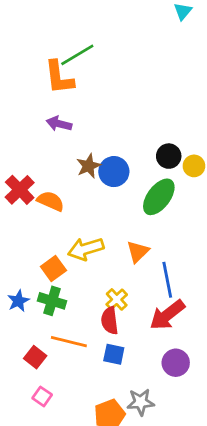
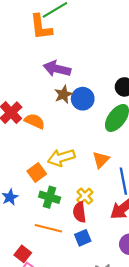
purple arrow: (59, 124) -> (57, 69), moved, size x1.4
green cross: (52, 301) -> (50, 197), moved
blue square: (114, 354) -> (83, 238), turned -35
red square: (35, 357) -> (23, 254), moved

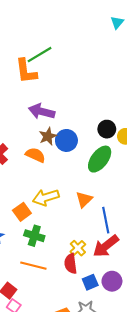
orange semicircle: (35, 121) -> (35, 155), moved
yellow cross: (85, 196) -> (78, 248), moved
red semicircle: (79, 212) -> (71, 264), moved
blue square: (83, 238) -> (90, 282), moved

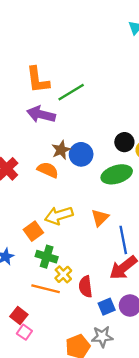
green line: (40, 55) -> (71, 92), moved
purple arrow: (42, 111) -> (41, 114), moved
green ellipse: (100, 159) -> (117, 174), turned 36
yellow cross: (78, 248) -> (63, 274), moved

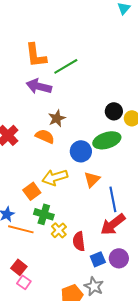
blue circle: (81, 154) -> (81, 151), moved
orange line: (46, 289) -> (21, 229), moved
gray star: (102, 337) -> (94, 286), turned 30

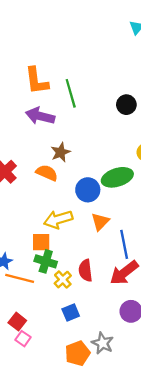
green line: (66, 66) -> (71, 93), turned -75
black circle: (114, 111) -> (126, 105), moved
orange square: (32, 191) -> (41, 242), moved, turned 36
red semicircle: (79, 241) -> (85, 270), moved
blue square: (98, 259) -> (71, 312), moved

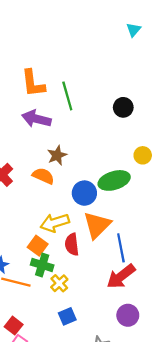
orange triangle: (100, 222) -> (97, 225), size x1.5
orange square: (41, 242) -> (38, 246), turned 36
red semicircle: (85, 270) -> (72, 244), moved

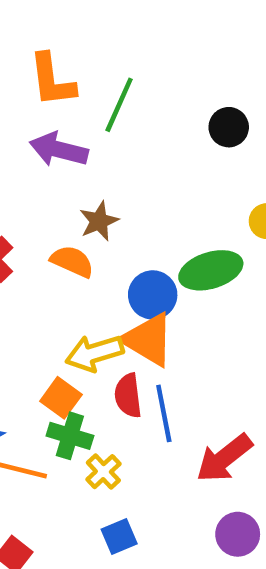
green line: (67, 96) -> (119, 105), turned 40
orange triangle: (97, 225) -> (148, 340), moved, turned -44
blue line: (121, 248) -> (164, 413), moved

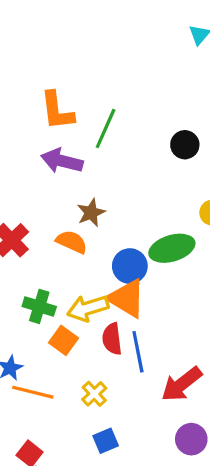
green cross: (70, 436) -> (39, 306), moved

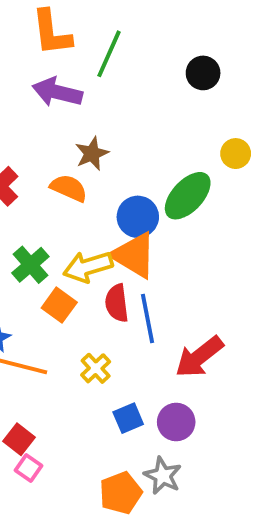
green ellipse: (172, 248) -> (188, 196), turned -30
green cross: (39, 306) -> (30, 265), turned 32
purple circle: (191, 439) -> (176, 422), moved
blue square: (106, 441) -> (128, 418), moved

